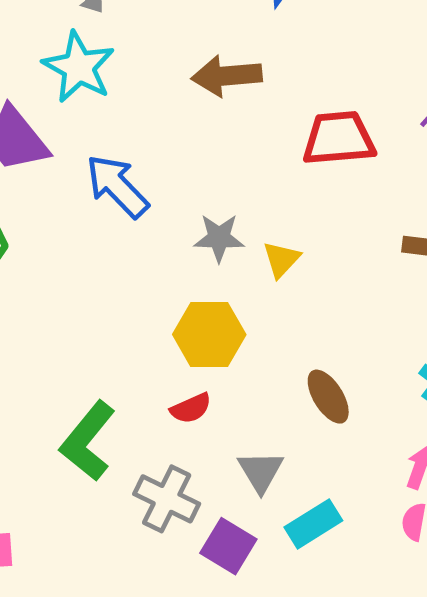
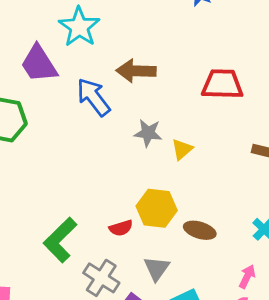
brown arrow: (227, 76) -> (136, 71), moved
yellow hexagon: (209, 334) -> (157, 208), moved
brown ellipse: (328, 397) -> (200, 230), turned -48

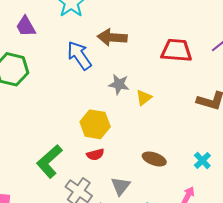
purple trapezoid: (39, 64) -> (26, 26), moved, size x0.7
yellow hexagon: (157, 208) -> (95, 124), moved

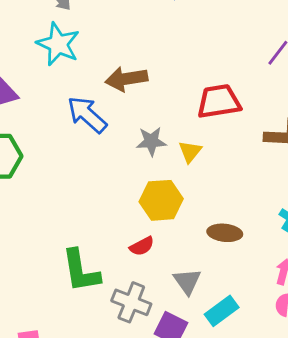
red trapezoid: (176, 50) -> (219, 101), moved
yellow hexagon: (95, 124) -> (161, 200), moved
green L-shape: (49, 161) -> (81, 271), turned -44

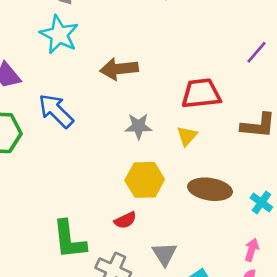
blue arrow: (87, 115) -> (56, 111), moved
yellow triangle: (190, 152) -> (187, 136), moved
brown ellipse: (225, 233) -> (210, 189), moved, size x1.4

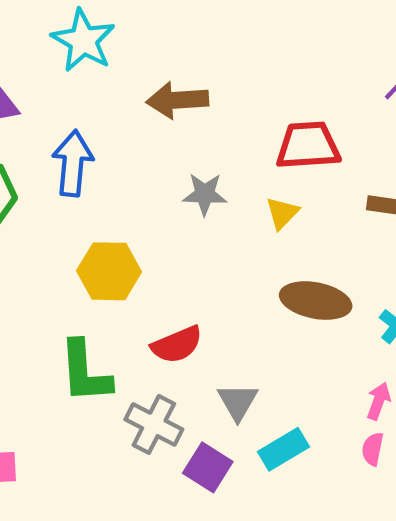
blue arrow: (56, 111) -> (73, 163), turned 48
yellow hexagon: (145, 180) -> (109, 271), moved
red semicircle: (125, 220) -> (177, 345), size x1.4

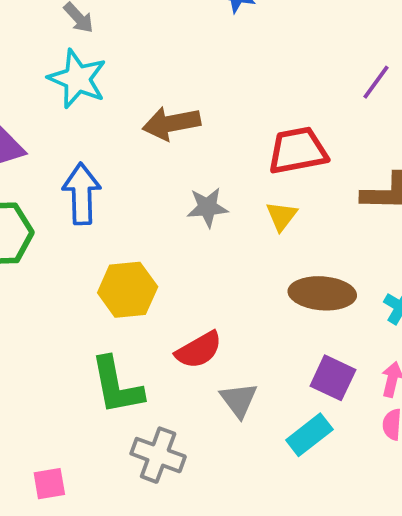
gray triangle: (238, 402) -> (239, 400), moved
gray cross: (154, 424) -> (158, 455), moved
purple square: (208, 467) -> (333, 378), moved

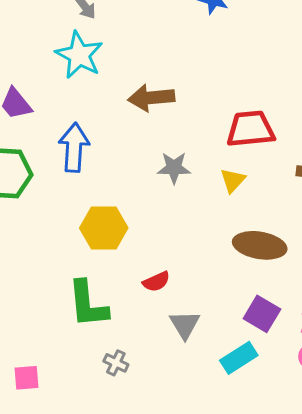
red semicircle: (199, 350) -> (156, 282), size x0.7
gray cross: (158, 455) -> (116, 363), size x0.6

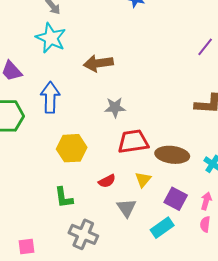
red trapezoid: (251, 129) -> (133, 142), moved
yellow triangle: (233, 180) -> (143, 180), moved
green L-shape: (88, 304) -> (64, 198), size x0.7
gray cross: (116, 363) -> (83, 234), size x1.8

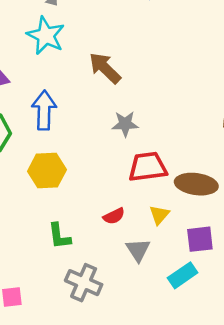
brown arrow: (98, 63) -> (105, 68), turned 52
yellow hexagon: (72, 148) -> (47, 171), moved
purple square: (176, 199) -> (200, 239), turned -35

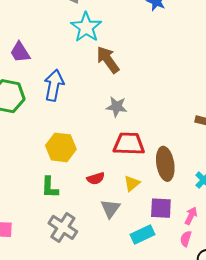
cyan star: (46, 36) -> (86, 27), moved
yellow hexagon: (47, 171) -> (61, 147), moved
brown ellipse: (196, 184) -> (165, 164), turned 64

